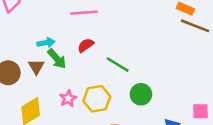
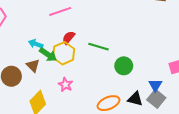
cyan arrow: (46, 43) -> (36, 44), turned -136
yellow hexagon: (97, 99) -> (64, 53), moved

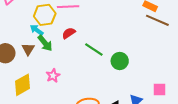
yellow hexagon: (64, 53) -> (45, 15), moved
green circle: (124, 66) -> (120, 61), moved

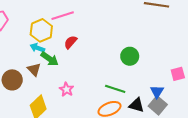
green line: (94, 50) -> (115, 89), moved

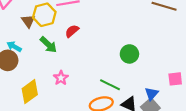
cyan arrow: (37, 48) -> (14, 47), moved
brown triangle: (34, 69) -> (28, 21), moved

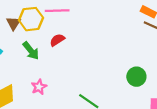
green circle: (129, 54) -> (136, 77), moved

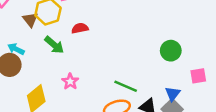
red semicircle: (57, 40) -> (80, 28), turned 32

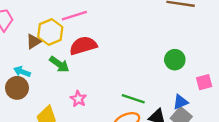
brown triangle: (30, 20) -> (34, 41), turned 42
red semicircle: (80, 28) -> (83, 46), size x1.6
blue triangle: (173, 94) -> (180, 102), turned 35

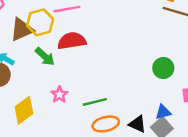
brown triangle: (34, 41) -> (22, 30), size x1.5
green line: (133, 99) -> (95, 102), moved, turned -40

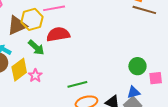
green circle: (163, 68) -> (137, 66), moved
pink star: (59, 94) -> (35, 76), moved
yellow diamond: (24, 110) -> (19, 70), moved

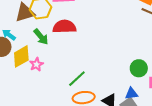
green line: (77, 84) -> (77, 79), turned -36

